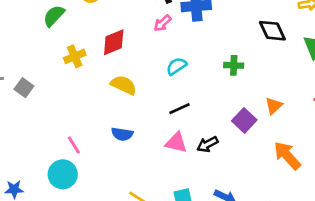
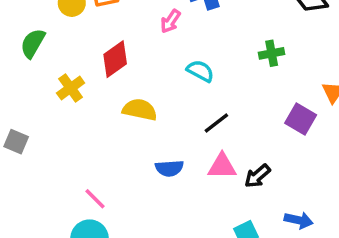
cyan semicircle: (176, 66) -> (200, 71), turned 75
blue semicircle: (122, 134) -> (169, 168), moved
black arrow: (207, 144) -> (257, 176), moved

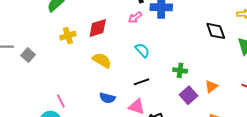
green cross: (272, 53) -> (180, 70), moved

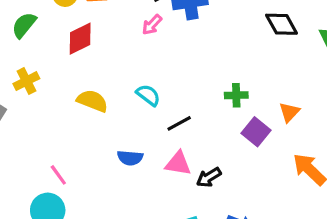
red diamond: (98, 28) -> (80, 39), moved
yellow cross: (68, 36) -> (26, 81), moved
cyan semicircle: (142, 50) -> (148, 95), moved
yellow semicircle: (102, 60) -> (92, 101), moved

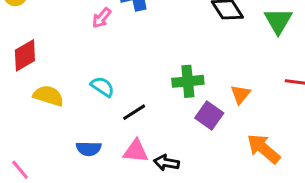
red diamond: (80, 39) -> (25, 55), moved
green cross: (236, 95) -> (188, 81), size x1.4
black arrow: (209, 177) -> (166, 163), turned 45

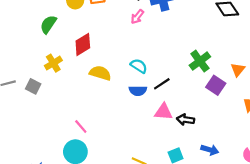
green cross: (188, 81) -> (200, 61), turned -30
blue semicircle: (89, 149) -> (138, 91), moved

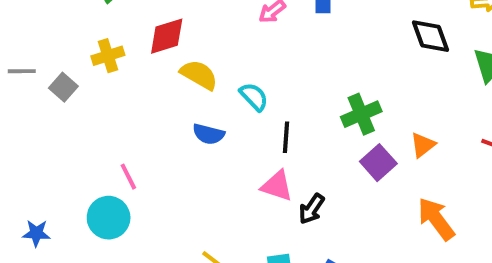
yellow semicircle: (100, 73) -> (199, 75), moved
black line: (162, 84) -> (286, 137), turned -66
blue semicircle: (138, 91) -> (208, 134), moved
black arrow: (186, 120) -> (312, 209), turned -78

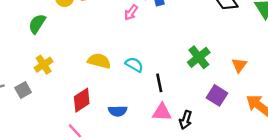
red diamond: (167, 36) -> (82, 100), moved
gray square: (63, 87) -> (23, 90), turned 35
blue semicircle: (208, 134) -> (118, 111), moved
purple square: (378, 163) -> (217, 95), moved

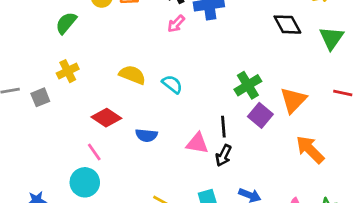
orange triangle: (239, 65) -> (293, 100), size x1.5
black line: (159, 83) -> (223, 127), moved
purple square: (217, 95) -> (260, 115), moved
red diamond: (82, 100) -> (106, 118), turned 60

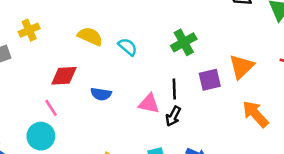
green cross: (248, 85) -> (184, 42), moved
purple square: (260, 115) -> (210, 80), turned 35
red diamond: (106, 118) -> (64, 76), turned -40

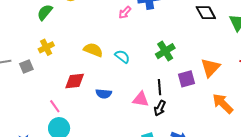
pink line: (51, 108) -> (55, 106), moved

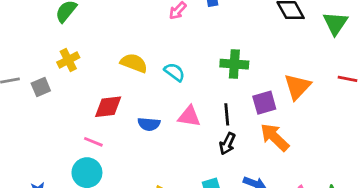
green cross: (165, 51) -> (234, 64), turned 36
pink triangle: (141, 99) -> (189, 116), moved
orange arrow: (223, 103) -> (275, 137), moved
pink line: (55, 106) -> (93, 142), moved, turned -32

